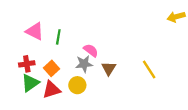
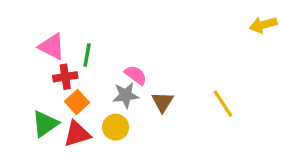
red cross: (27, 64) -> (65, 77), moved

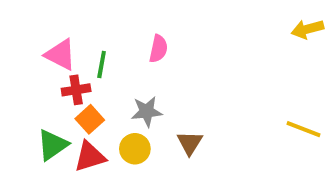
pink semicircle: (136, 75) -> (158, 49), moved, turned 65
brown triangle: (163, 102) -> (190, 143), moved
yellow line: (223, 104) -> (304, 129), moved, turned -36

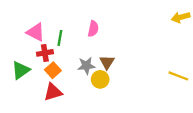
brown triangle: (190, 143) -> (107, 62), moved
green triangle: (53, 145) -> (21, 70), moved
yellow circle: (135, 149) -> (100, 79), moved

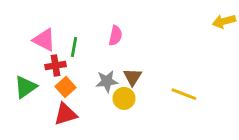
yellow line: (178, 76) -> (184, 94), moved

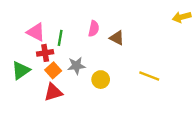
brown triangle: (133, 77) -> (117, 38), moved, turned -35
gray star: (107, 81) -> (76, 66), moved

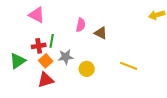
pink triangle: (36, 32) -> (37, 15), moved
green line: (60, 38) -> (52, 41), moved

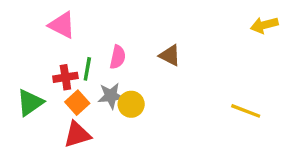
pink semicircle: (81, 25) -> (118, 57), moved
yellow line: (129, 66) -> (246, 111), moved
yellow circle: (87, 69) -> (131, 104), moved

